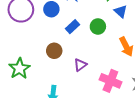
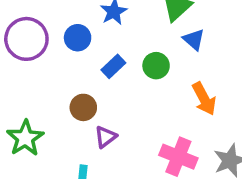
purple triangle: (80, 65) -> (106, 137), moved

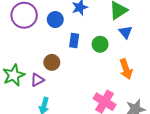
blue rectangle: (113, 66) -> (74, 40), turned -48
purple triangle: (106, 137) -> (37, 80), moved

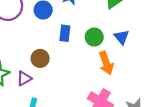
blue triangle: (126, 32) -> (122, 37), moved
orange arrow: (126, 69) -> (106, 63), moved

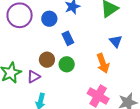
blue rectangle: (65, 33) -> (68, 38), turned -32
green circle: (94, 37) -> (67, 64), moved

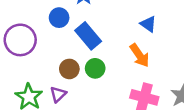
purple circle: (20, 15) -> (20, 40), moved
blue rectangle: (68, 38) -> (88, 36), size x1.5

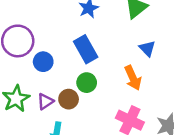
blue circle: (59, 18) -> (43, 62), moved
brown circle: (69, 69) -> (69, 99), moved

